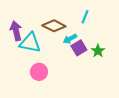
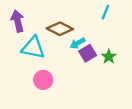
cyan line: (85, 17) -> (105, 12), moved
purple arrow: (16, 31) -> (18, 21), moved

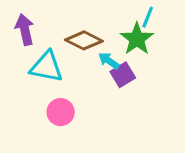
cyan arrow: (78, 43) -> (109, 61), turned 64
green star: (109, 57) -> (137, 39), moved, size x1.5

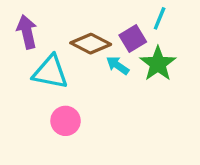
green star: (137, 39) -> (158, 64), moved
purple square: (123, 75) -> (133, 39), moved

